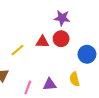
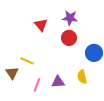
red triangle: (42, 42) -> (41, 25), moved, turned 48
yellow line: (17, 50) -> (27, 61), moved, turned 64

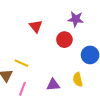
purple star: (70, 18) -> (76, 19), moved
pink line: (37, 85) -> (22, 89), moved

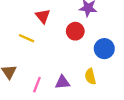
yellow line: (21, 63) -> (26, 38), moved
pink line: (22, 89) -> (37, 85), moved

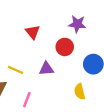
yellow line: (26, 38) -> (15, 70), moved
purple triangle: (62, 82) -> (46, 69), moved

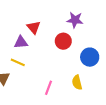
purple triangle: (46, 69) -> (21, 42), moved
pink line: (27, 100) -> (48, 88), moved

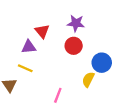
purple star: (75, 20) -> (76, 23), moved
yellow semicircle: (77, 82) -> (88, 80), moved, turned 40

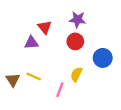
yellow line: (25, 68) -> (34, 77), moved
yellow semicircle: (88, 80) -> (76, 74), moved

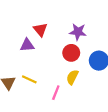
purple star: (77, 20) -> (78, 32), moved
red circle: (75, 41) -> (71, 53), moved

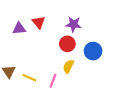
purple triangle: (27, 45) -> (19, 28), moved
yellow line: (29, 79) -> (29, 78), moved

